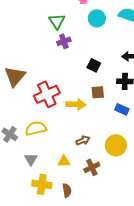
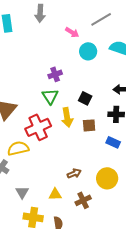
green triangle: (57, 21) -> (50, 96), moved
yellow arrow: (76, 104) -> (67, 117), moved, turned 78
yellow semicircle: (36, 128) -> (18, 148), moved

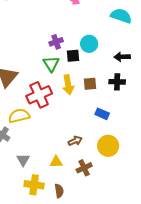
cyan circle: (88, 51) -> (89, 44), moved
black square: (85, 98) -> (73, 56), moved, turned -32
brown square: (89, 125) -> (90, 84), moved
blue rectangle: (113, 142) -> (102, 114), moved

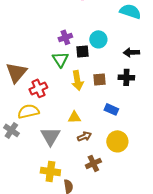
red cross: (39, 95) -> (38, 88), moved, size x0.7
gray triangle: (23, 160) -> (50, 136), moved, size x1.5
yellow triangle: (56, 162) -> (74, 117), moved
yellow cross: (34, 185) -> (50, 171), moved

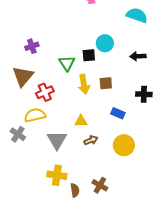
purple cross: (65, 37) -> (32, 46), moved
black cross: (126, 77) -> (144, 94), moved
brown cross: (93, 163) -> (100, 185), moved, turned -35

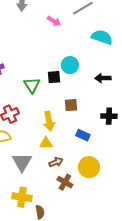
yellow arrow: (84, 84) -> (49, 121), moved
brown cross: (100, 185) -> (65, 182), moved

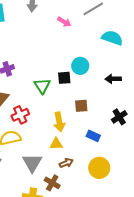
black cross: (109, 116) -> (119, 117), turned -35
brown cross: (65, 182) -> (52, 183), moved

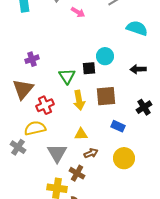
pink arrow: (64, 22) -> (78, 12), moved
brown square: (81, 106) -> (106, 96), size x1.5
yellow arrow: (59, 122) -> (79, 100), moved

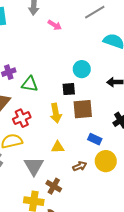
black square: (89, 68) -> (69, 89), moved
green triangle: (67, 76) -> (30, 84), moved, turned -48
brown arrow: (91, 153) -> (80, 166), moved
yellow circle: (124, 158) -> (106, 161), moved

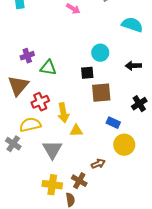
yellow arrow: (56, 113) -> (63, 113), moved
brown arrow: (80, 166) -> (98, 164), moved
brown cross: (54, 186) -> (79, 181), moved

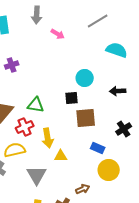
purple cross: (27, 56) -> (12, 65), moved
green triangle: (48, 68) -> (36, 105), moved

